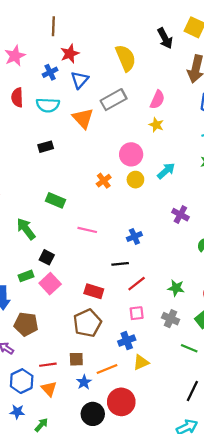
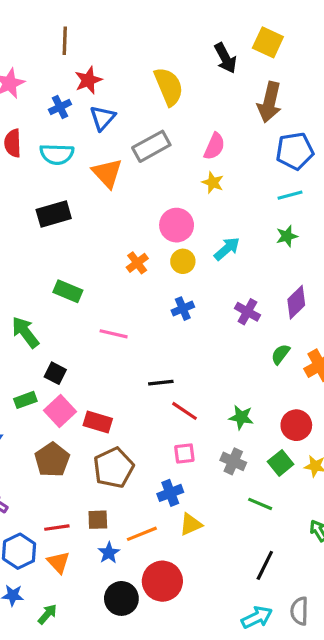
black rectangle: (46, 147) -> (54, 214), size x1.5
blue cross: (134, 237) -> (183, 309), moved
red line: (137, 284) -> (184, 411), turned 72
red rectangle: (94, 291) -> (98, 422), moved
brown pentagon: (26, 324) -> (52, 460), moved, turned 30

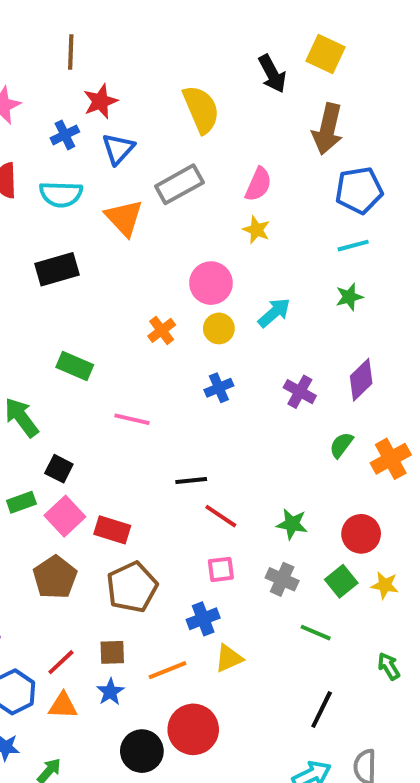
red line: (57, 528) -> (61, 662), turned -35
blue star: (109, 553) -> (110, 692), moved
orange triangle: (58, 562) -> (63, 706), turned -45

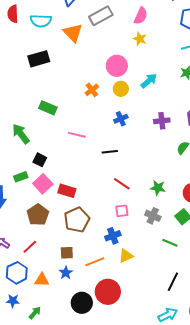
purple cross: (300, 392) -> (162, 121), turned -35
black line: (191, 481) -> (110, 152), moved
red line: (61, 662) -> (30, 247), moved

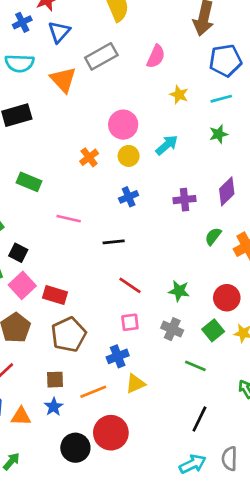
yellow star: (140, 39) -> (179, 95), moved

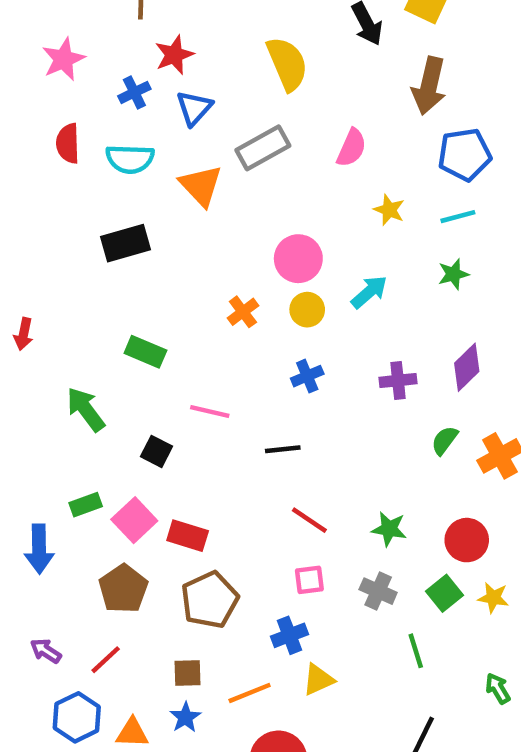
black square: (18, 253) -> (157, 451), moved
green line: (195, 366) -> (416, 651), turned 50

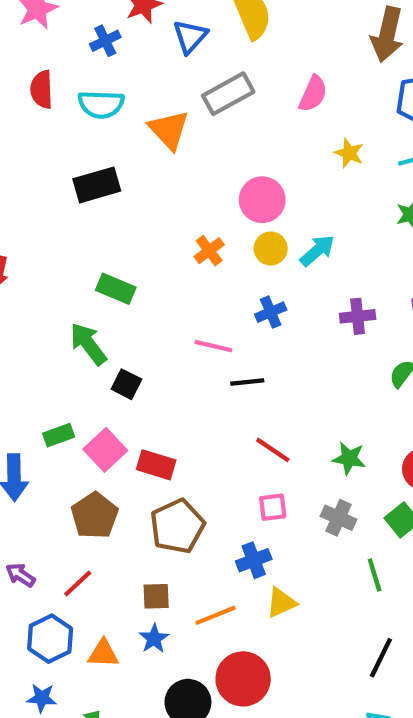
blue triangle: (194, 108) -> (190, 36), moved
cyan arrow: (369, 292) -> (317, 251), moved
green arrow: (86, 409) -> (88, 344), moved
pink line: (210, 412) -> (213, 346), moved

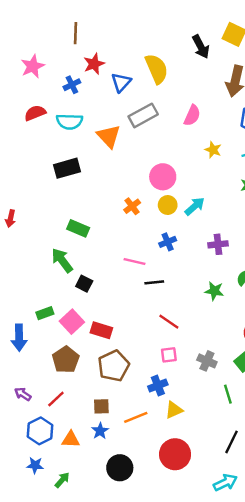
red semicircle: (42, 89) -> (35, 113), turned 70
green star: (349, 458) -> (214, 291), moved
red circle: (243, 679) -> (175, 454), moved

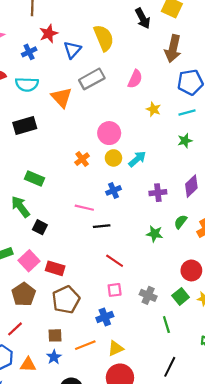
yellow triangle: (174, 410) -> (116, 348), moved

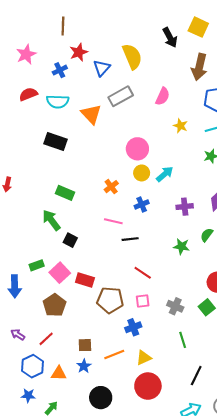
black rectangle: (25, 126) -> (56, 141), turned 35
orange cross: (82, 159) -> (111, 187), moved
brown pentagon: (66, 300) -> (110, 300), moved, turned 30
green line: (166, 325) -> (183, 340), moved

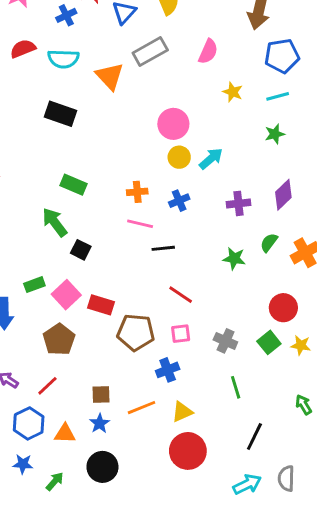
orange cross: (111, 187) -> (137, 192), moved, turned 32
black circle: (101, 398) -> (102, 467), moved

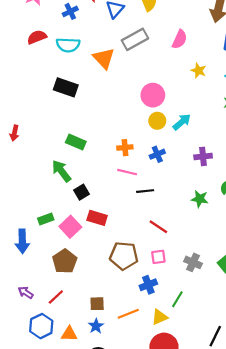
black square: (81, 250) -> (81, 192), turned 32
red rectangle: (101, 305) -> (97, 218), moved
green line: (236, 387) -> (177, 299), moved, turned 48

